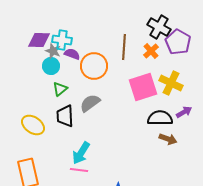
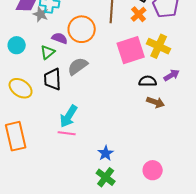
purple semicircle: (72, 54) -> (60, 38), moved
cyan circle: (51, 66) -> (17, 45), moved
black semicircle: (160, 118) -> (148, 81), size x0.7

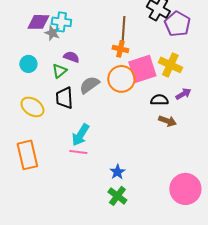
orange cross: (139, 14) -> (120, 49), moved, turned -35
orange circle: (82, 29) -> (121, 79), moved
pink circle: (153, 170) -> (185, 189), moved, size x1.6

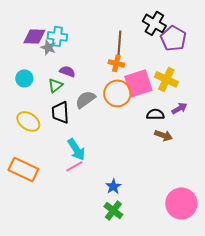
cyan arrow: (80, 135) -> (76, 149), turned -65
pink line: (78, 152) -> (74, 166), turned -36
orange rectangle: (27, 155) -> (23, 169), turned -52

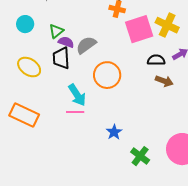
purple semicircle: (67, 71) -> (66, 42), moved
orange circle: (117, 93) -> (107, 75), moved
pink line: (74, 166) -> (75, 112), turned 30
green cross: (113, 210) -> (140, 156), moved

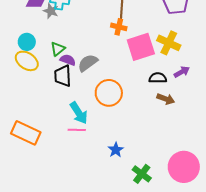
yellow ellipse: (29, 67) -> (27, 61), moved

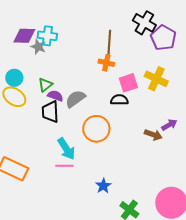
pink square: (141, 47) -> (128, 83), size x0.7
purple arrow: (182, 72) -> (169, 125), moved
black semicircle: (158, 78) -> (119, 100), moved

